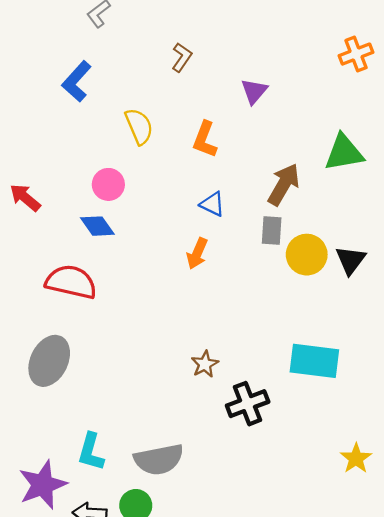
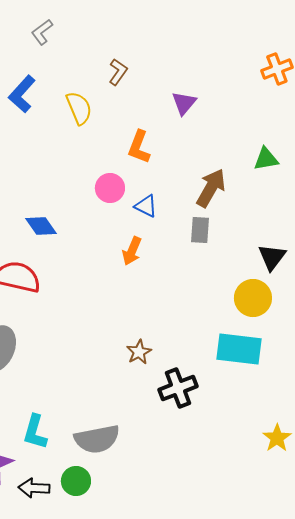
yellow semicircle: (139, 126) -> (79, 108), moved
green triangle: (344, 153) -> (266, 159), size x0.7
pink circle: (108, 184) -> (110, 188), moved
yellow circle: (307, 255) -> (253, 298), moved

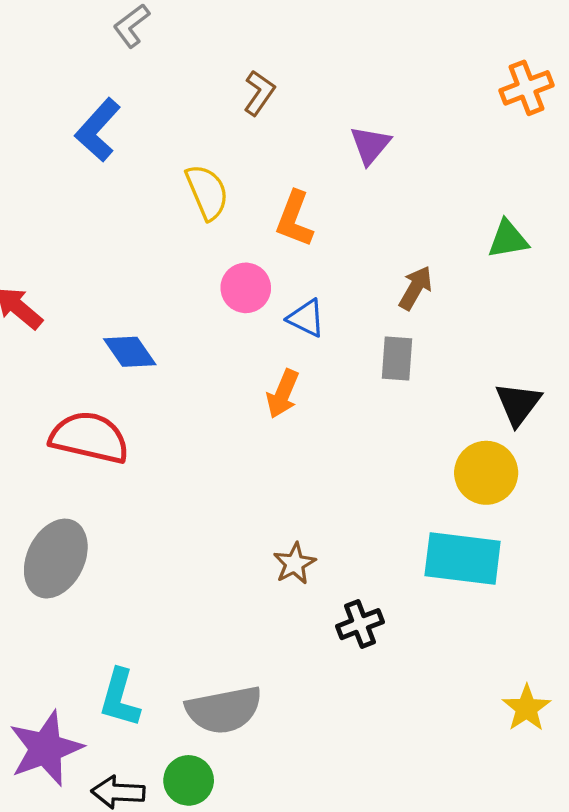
yellow semicircle: (79, 108) -> (207, 192), moved
brown arrow: (211, 188) -> (416, 288), size x0.7
black cross: (178, 388) -> (360, 624), size x0.7

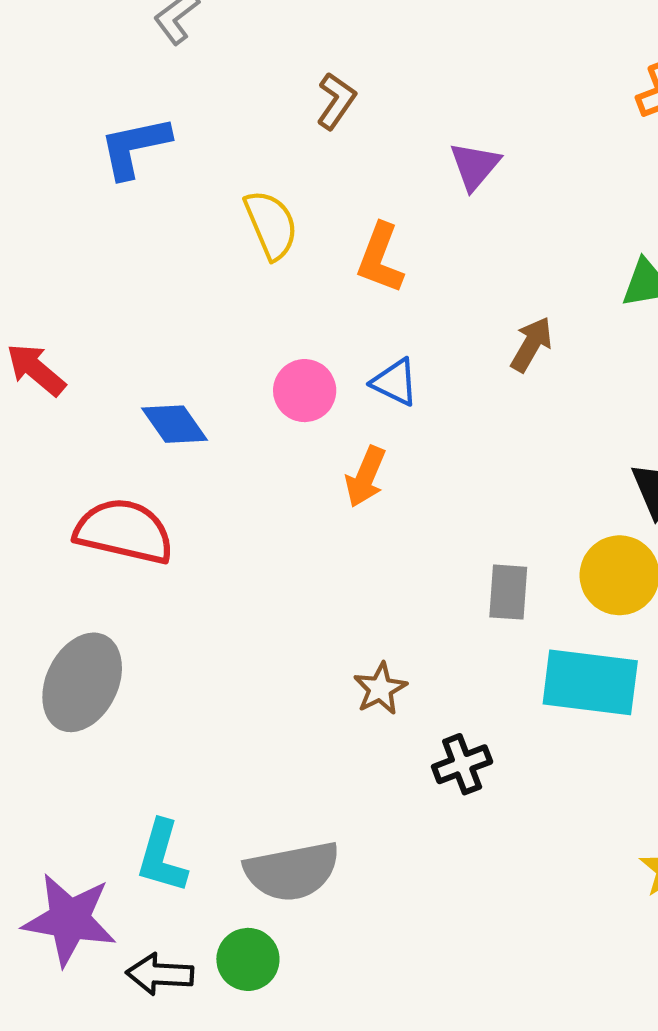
blue L-shape: (98, 130) -> (135, 147), turned 36
pink circle: (246, 288) -> (305, 391), moved
gray rectangle: (397, 358) -> (508, 592), moved
purple star: (46, 748) -> (70, 920), turned 30

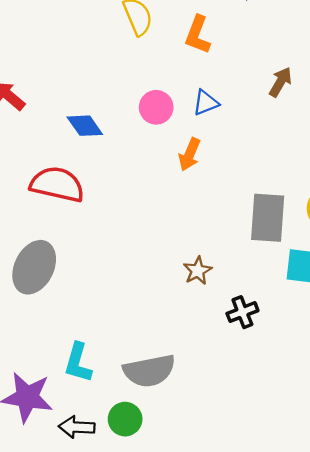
blue triangle: (395, 382) -> (206, 103), turned -48
gray rectangle: (508, 592) -> (268, 218), size x1.6

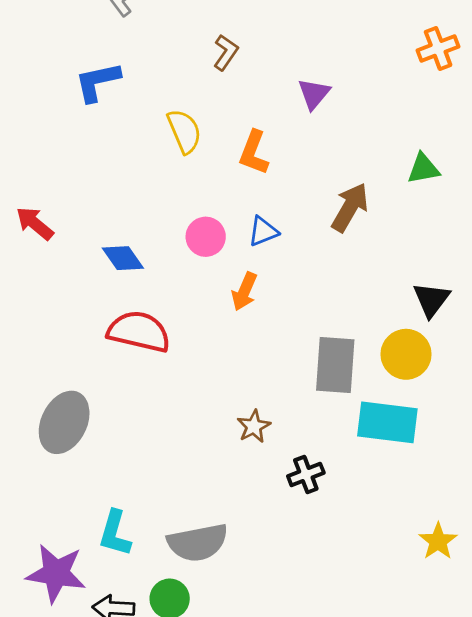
brown arrow: (280, 82) -> (350, 207), size x1.4
red semicircle: (57, 184) -> (139, 332), moved

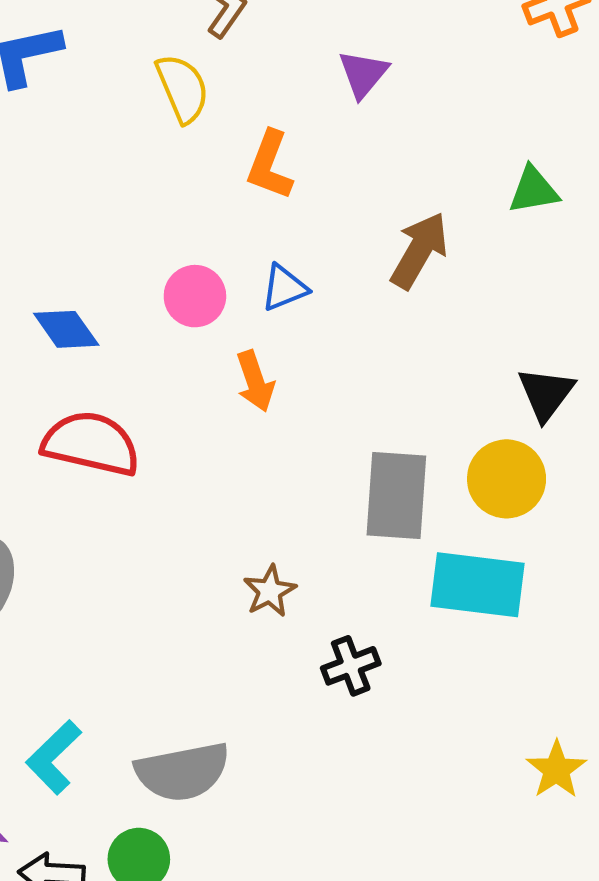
yellow semicircle: (184, 131) -> (182, 88), moved
orange arrow: (244, 291) -> (255, 381), turned -42
cyan L-shape: (115, 533) -> (54, 757), turned 30

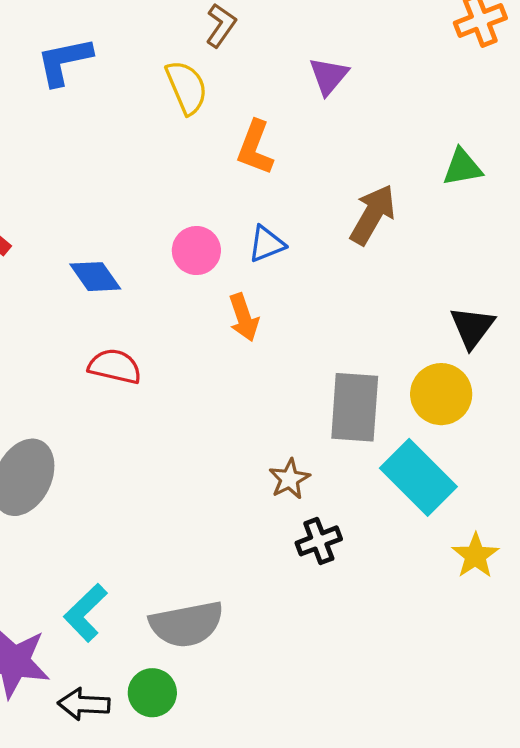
red semicircle: (91, 444) -> (115, 366), size x0.7
cyan rectangle: (477, 585) -> (418, 477), turned 38
brown star: (270, 591) -> (289, 479), moved
yellow star: (556, 770) -> (475, 556), moved

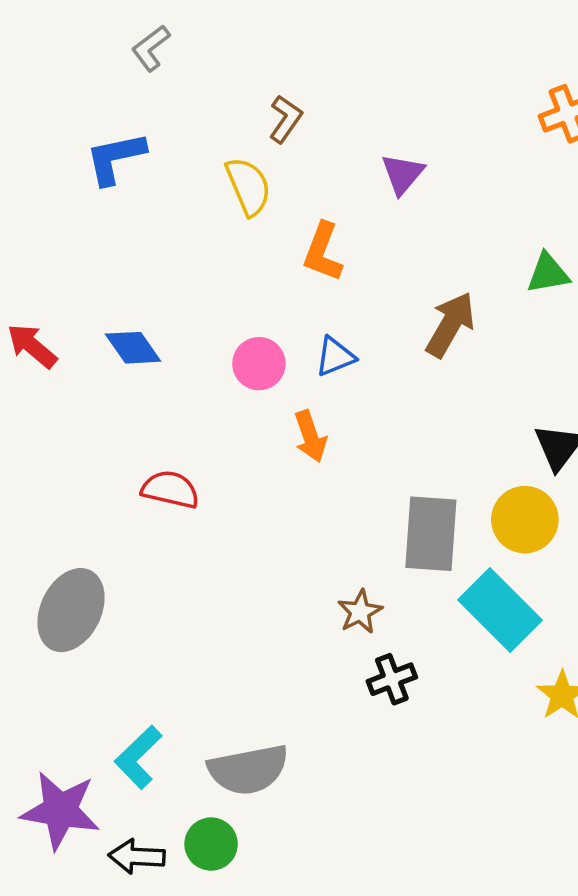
blue diamond: (95, 277) -> (133, 348), moved

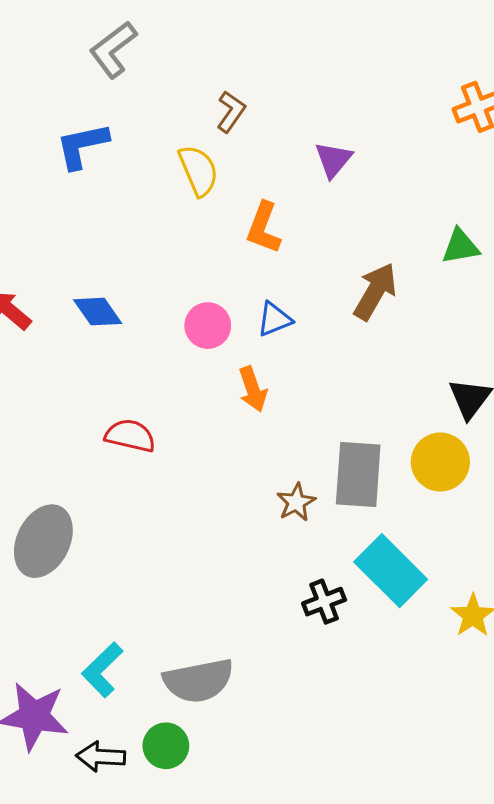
gray L-shape: (151, 48) -> (113, 50), size x1.4
cyan rectangle: (500, 610) -> (391, 571), moved
brown star: (360, 612) -> (296, 502), moved

